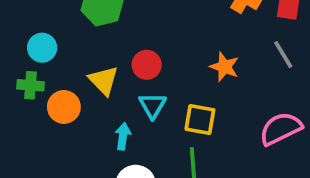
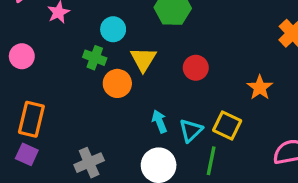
yellow triangle: (104, 80) -> (143, 59), moved
cyan triangle: (153, 106) -> (191, 130), moved
cyan arrow: (123, 136) -> (159, 121), turned -45

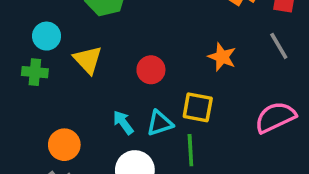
red circle: (196, 68) -> (151, 70), moved
orange circle: (117, 83) -> (64, 145), moved
cyan triangle: (191, 130) -> (160, 123), turned 40

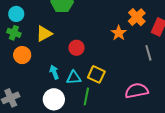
cyan circle: (47, 36) -> (16, 14), moved
orange star: (222, 57) -> (119, 33), moved
yellow triangle: (88, 60) -> (44, 34), turned 30
orange circle: (64, 145) -> (22, 55), moved

